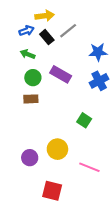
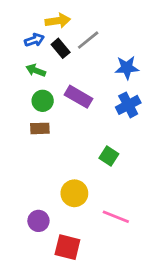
purple circle: (30, 158) -> (38, 221), moved

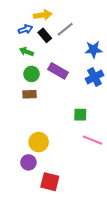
green square: (109, 156) -> (80, 115), turned -32
yellow circle: (74, 193) -> (39, 142), moved
pink line: (116, 217) -> (92, 140), moved

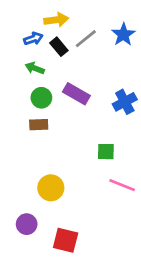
blue star: (94, 50) -> (123, 35), moved, turned -30
purple circle: (28, 162) -> (27, 224), moved

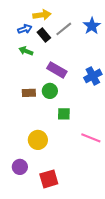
green circle: (41, 98) -> (50, 91), moved
green square: (106, 152) -> (64, 114), moved
red square: (66, 240) -> (49, 179), turned -30

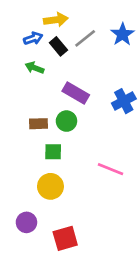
green square: (64, 114) -> (53, 152), moved
pink line: (91, 138) -> (110, 169), moved

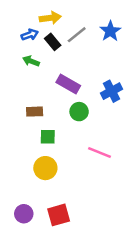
green circle: (66, 121) -> (79, 112), moved
purple circle: (26, 222) -> (24, 214), moved

